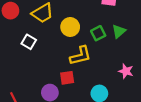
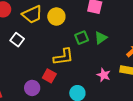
yellow circle: (70, 27) -> (56, 17), moved
red square: (67, 78) -> (49, 76), turned 32

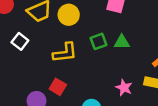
green triangle: (101, 38) -> (122, 42), turned 32
yellow L-shape: (63, 57) -> (65, 53), moved

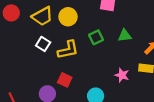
white square: (20, 41) -> (43, 44), moved
green triangle: (122, 42) -> (125, 35), moved

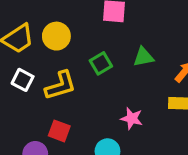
pink star: (122, 75) -> (132, 118), moved

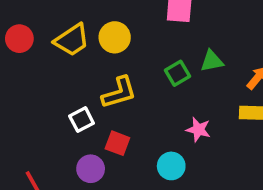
green square: (101, 63) -> (178, 73), moved
white square: (23, 80) -> (82, 120), moved, turned 35

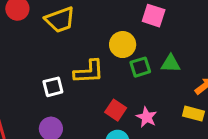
yellow circle: (115, 37) -> (123, 45), moved
red square: (117, 143) -> (116, 110), moved

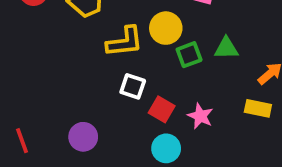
yellow L-shape: (89, 72) -> (125, 42), moved
white square: (53, 87) -> (133, 86), moved, turned 36

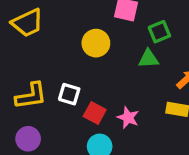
yellow L-shape: (125, 42) -> (31, 96), moved
green square: (189, 55) -> (159, 32), moved

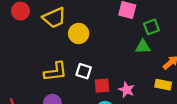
yellow circle: (96, 43) -> (79, 34), moved
red square: (95, 113) -> (102, 86), turned -35

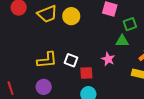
yellow circle: (79, 34) -> (71, 16), moved
pink star: (127, 90) -> (108, 59), moved

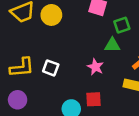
red square: (86, 73) -> (93, 99), moved

